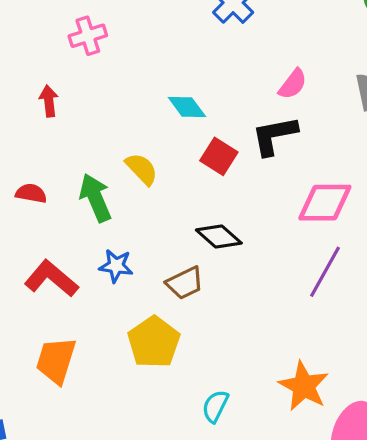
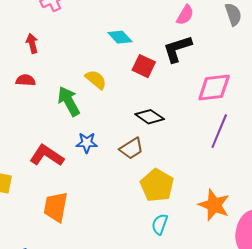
red semicircle: (31, 193) -> (26, 80), moved
yellow pentagon: (154, 342) -> (157, 185), moved

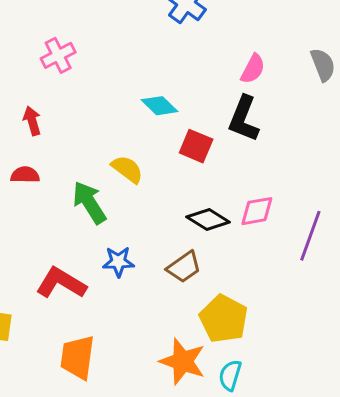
black L-shape: (177, 49) -> (244, 119), turned -48
pink diamond: (214, 87) -> (257, 211), moved, size x0.7
orange star: (214, 205) -> (183, 361), moved

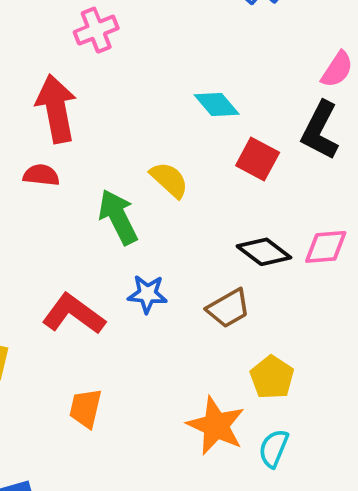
red arrow: (32, 121) -> (56, 109), size x1.8
yellow pentagon: (224, 319) -> (272, 377), size x0.7
orange trapezoid: (78, 357) -> (85, 408), size x0.7

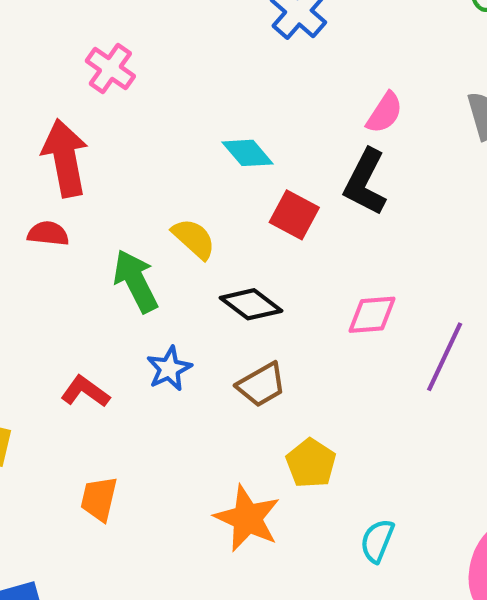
pink cross: (96, 30) -> (110, 69), turned -33
black diamond: (264, 252) -> (251, 304), moved
blue star: (147, 294) -> (169, 369), turned -30
red L-shape: (74, 314) -> (85, 392), size x0.7
cyan semicircle: (274, 448) -> (377, 541), moved

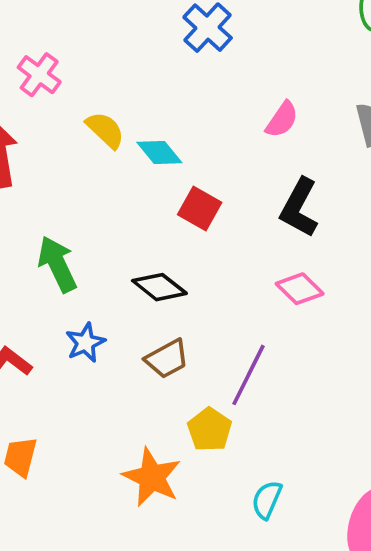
black L-shape: (365, 182) -> (299, 208), moved
yellow semicircle: (194, 239) -> (105, 130), moved
pink diamond: (372, 315) -> (300, 289), moved, turned 48
purple line: (445, 357) -> (249, 375), moved

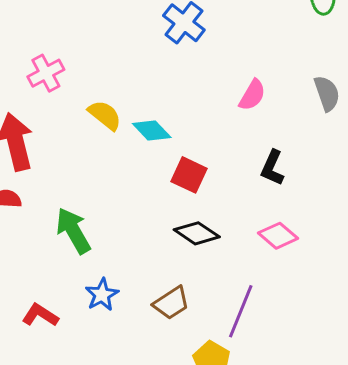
pink cross: (39, 75) -> (46, 73), turned 30
black L-shape: (299, 208) -> (272, 168), size x0.7
black diamond: (159, 287) -> (197, 233), moved

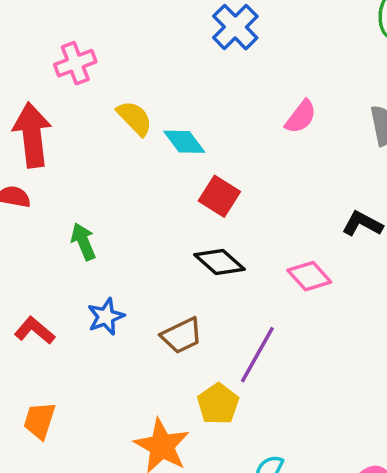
black L-shape: (272, 168) -> (362, 224), moved, turned 87
green arrow: (73, 231) -> (83, 242), size x0.7

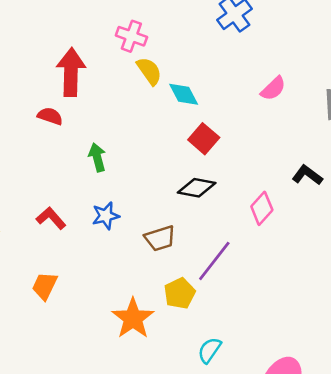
pink cross: (75, 63) -> (131, 36), moved, turned 32
black diamond: (220, 262) -> (197, 188), turned -39
pink diamond: (309, 276) -> (262, 208), turned 76

